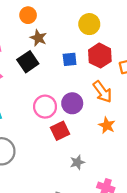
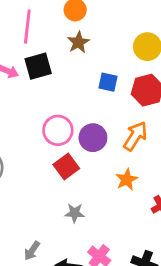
black square: (28, 62) -> (38, 66), moved
orange arrow: (102, 92) -> (135, 136), turned -130
red square: (60, 131) -> (66, 167), turned -30

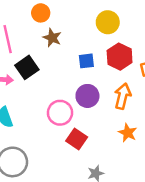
purple circle: (93, 138) -> (87, 96), moved

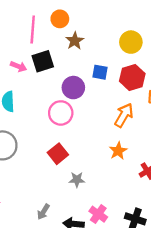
orange circle: (41, 13) -> (60, 19), moved
purple circle: (87, 96) -> (73, 88), moved
red square: (77, 139) -> (58, 154), moved

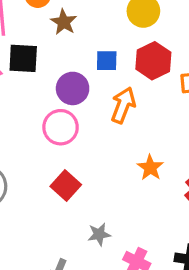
black square: (43, 61) -> (23, 58), turned 30
orange arrow: (124, 115) -> (123, 105), moved
gray star: (77, 180) -> (99, 234), moved

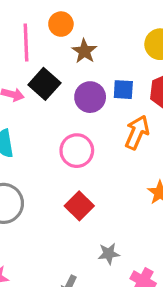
black square: (23, 58) -> (44, 84), turned 36
purple circle: (73, 88) -> (90, 97), moved

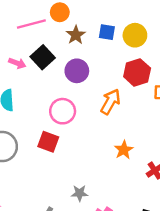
pink line: (26, 43) -> (31, 24), turned 72
blue square: (123, 90) -> (107, 32), moved
red square: (79, 206) -> (48, 142), moved, turned -30

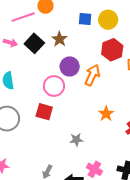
brown star: (76, 35) -> (59, 39), moved
pink arrow: (17, 63) -> (10, 43), moved
purple circle: (77, 71) -> (70, 66), moved
gray star: (80, 193) -> (76, 140), moved

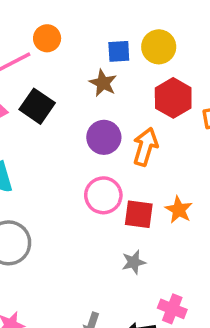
brown star: (59, 39) -> (103, 83), moved
pink circle: (54, 86) -> (103, 195), moved
red square: (44, 112) -> (139, 214), moved

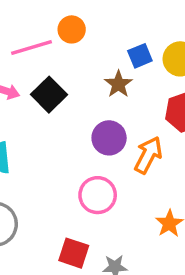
blue square: (119, 51) -> (140, 56), turned -30
red square: (139, 214) -> (74, 253), moved

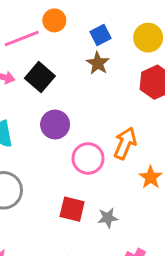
blue square: (140, 56) -> (101, 35), moved
purple circle: (109, 138) -> (55, 125), moved
orange arrow: (148, 155) -> (125, 143), moved

